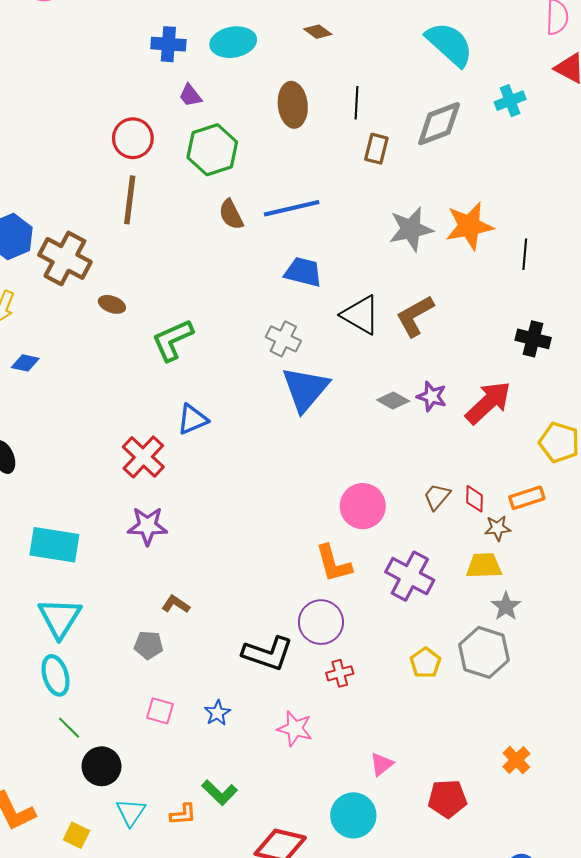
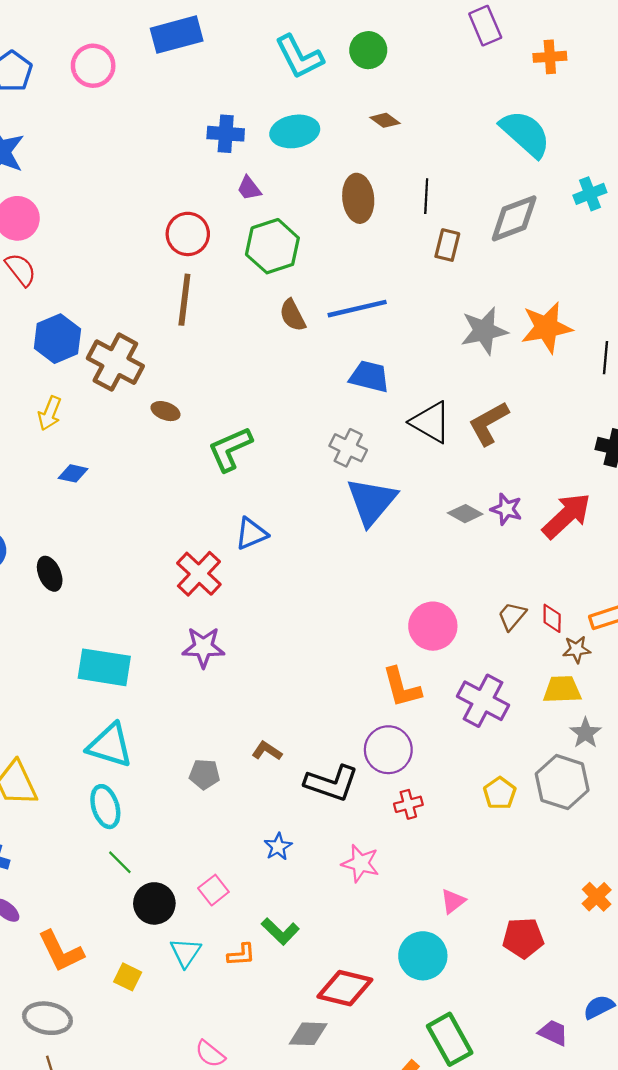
brown L-shape: (176, 604) -> (267, 751), moved
cyan triangle: (60, 618) -> (110, 745), turned -45
pink square: (160, 711) -> (213, 890), moved, turned 36

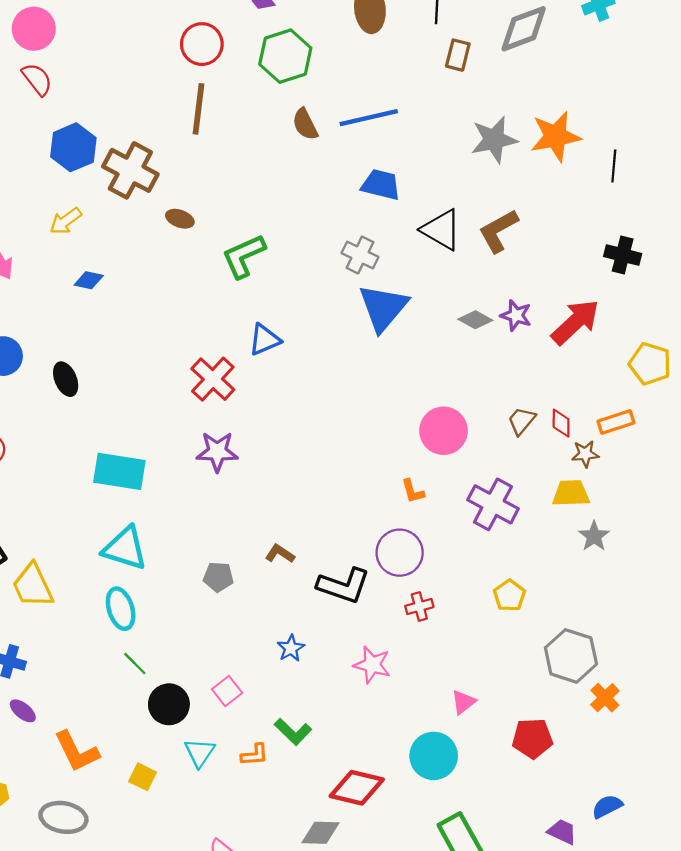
yellow arrow: (50, 413) -> (66, 221), turned 32
orange L-shape: (402, 687) -> (413, 491), size x0.6
gray hexagon: (562, 782) -> (571, 656), moved

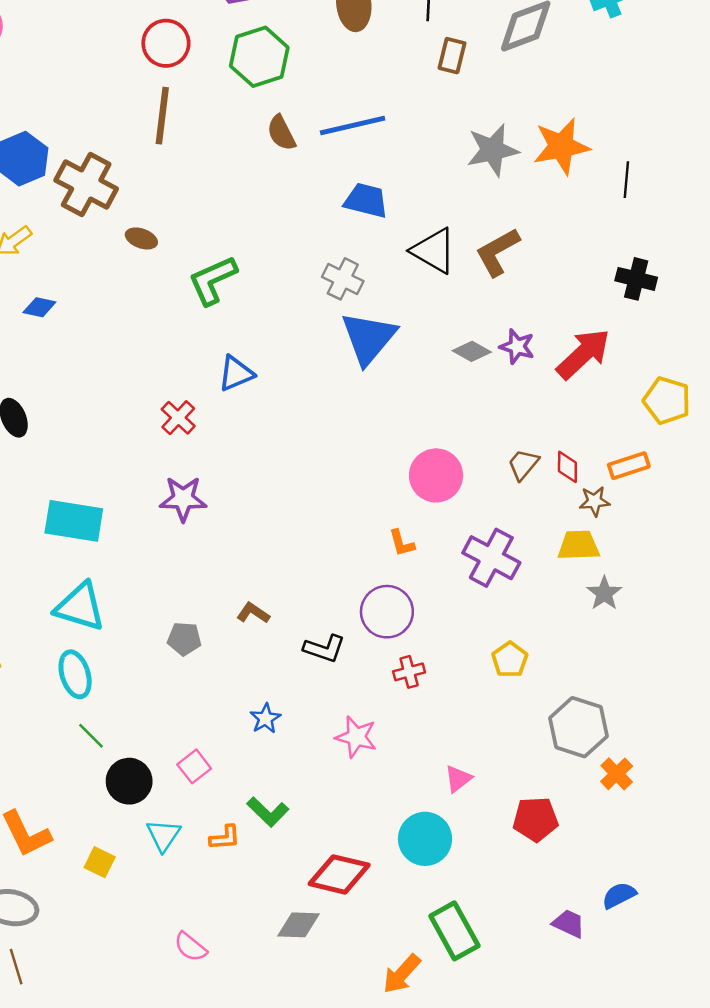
red cross: (213, 379) -> (178, 418), size x0.7
black L-shape: (344, 586) -> (324, 649), size x0.7

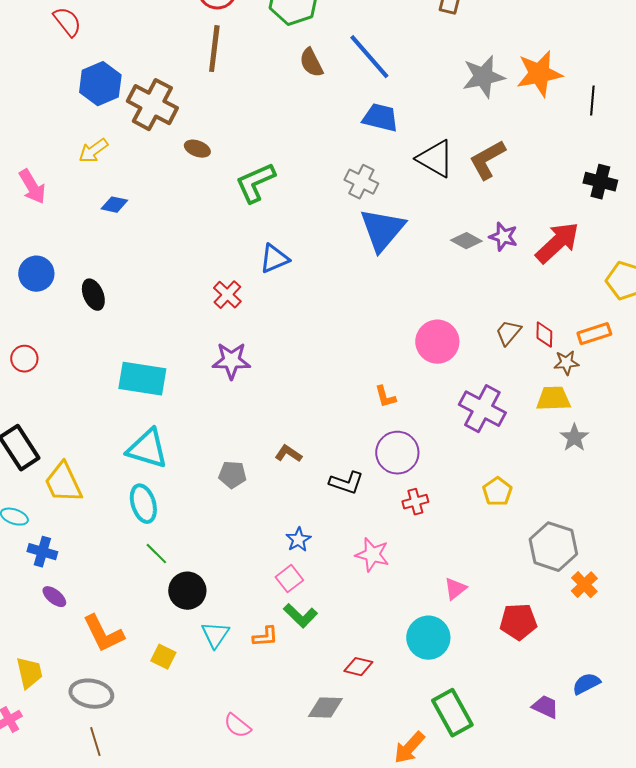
blue line: (353, 126) -> (369, 57), turned 62
orange L-shape: (402, 543) -> (385, 397), moved
pink square: (194, 766) -> (289, 579), moved
red diamond: (339, 874) -> (358, 667), size x0.6

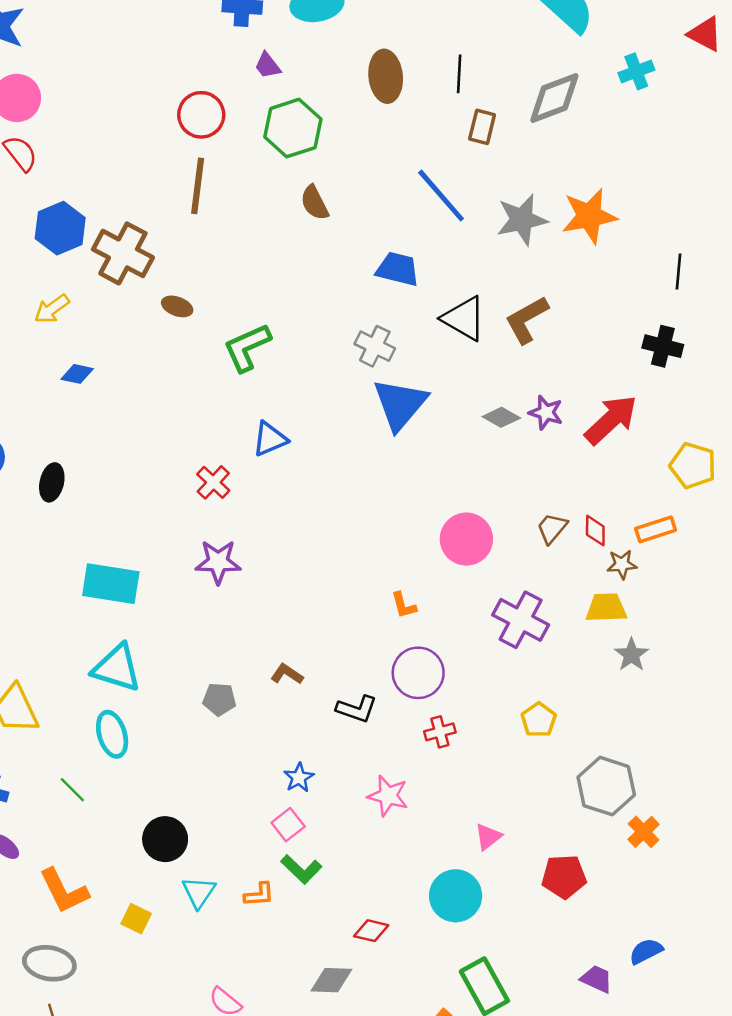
blue line: (369, 57) -> (441, 196), moved
black line: (592, 101) -> (678, 271), moved
black ellipse: (93, 295) -> (52, 482), turned 36
green line: (156, 554) -> (72, 790), moved

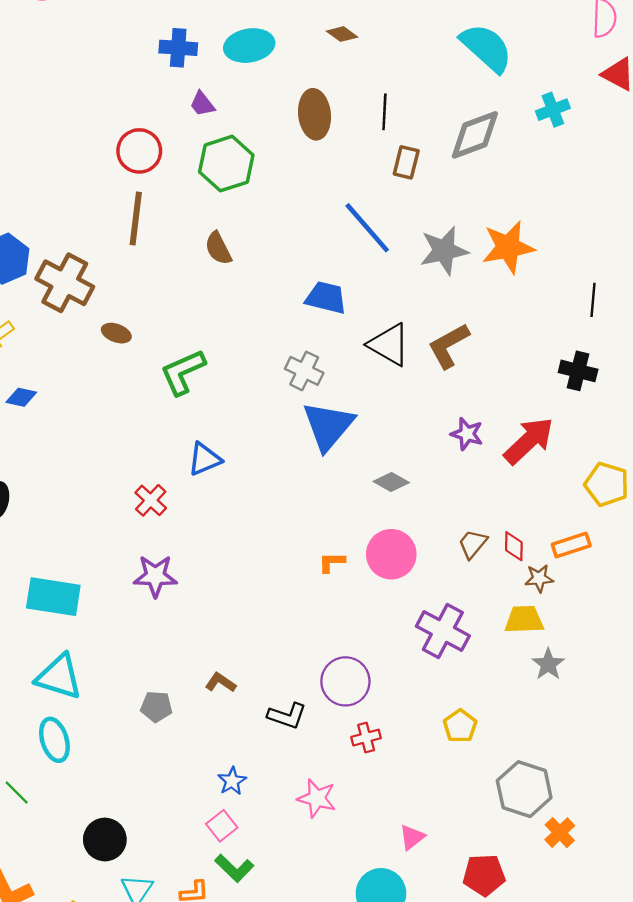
brown semicircle: (315, 203) -> (218, 248), moved
gray diamond: (501, 417) -> (391, 482), moved
orange L-shape: (404, 605) -> (332, 562), moved, turned 104

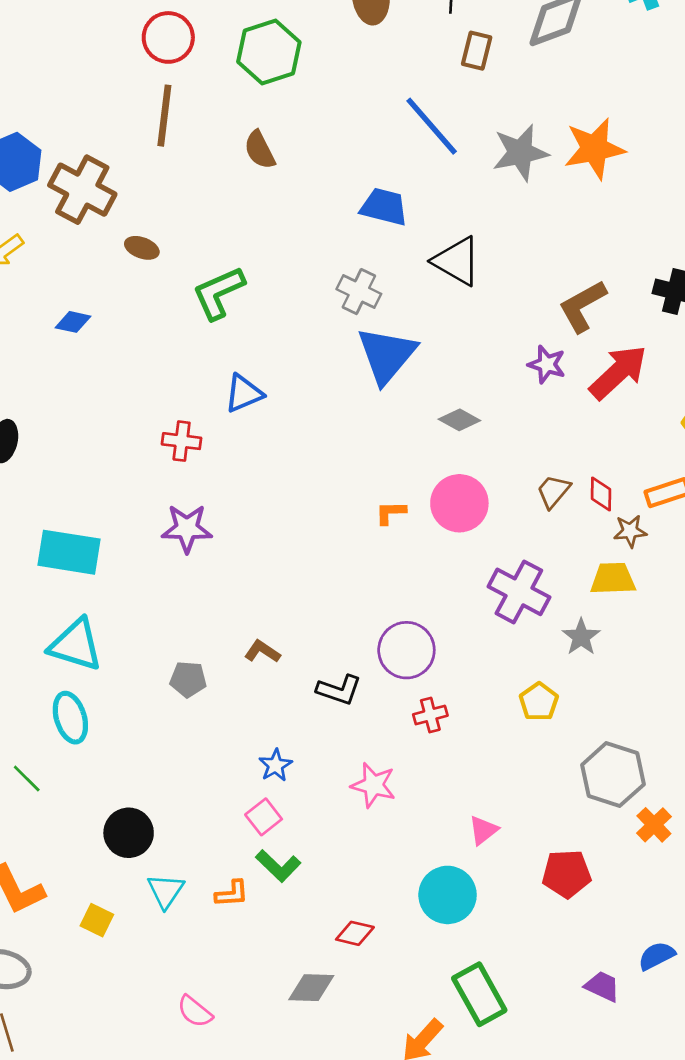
brown L-shape: (449, 346) -> (582, 306), moved
blue diamond: (21, 397) -> (73, 322), moved
red cross: (151, 500) -> (182, 441), turned -36
gray star: (548, 664) -> (581, 637), moved

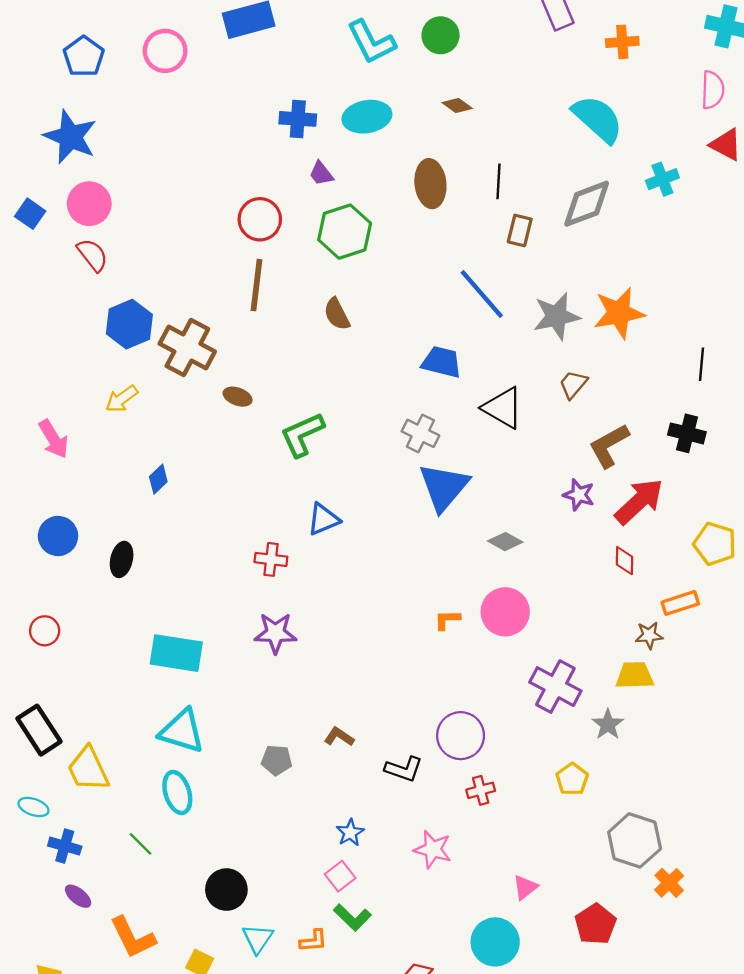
blue diamond: (73, 322) -> (158, 479), moved, turned -56
brown trapezoid: (553, 491) -> (573, 384), moved
red diamond: (601, 494) -> (625, 561), moved
red pentagon: (567, 874) -> (596, 924), turned -30

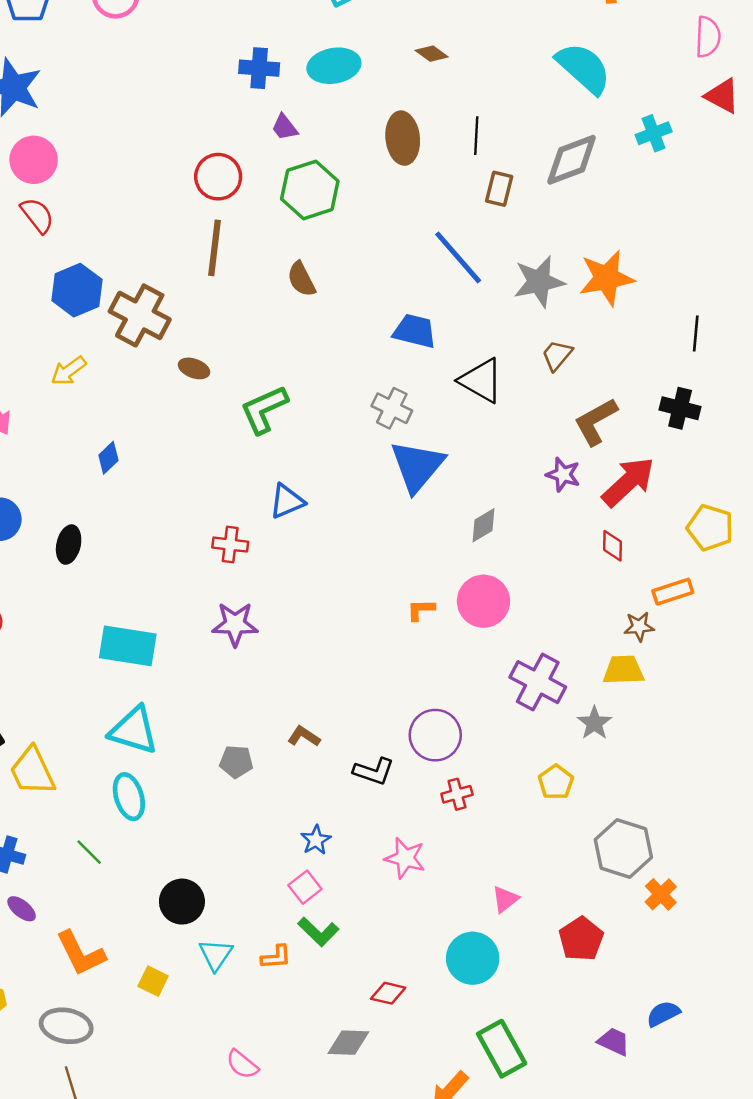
gray diamond: (505, 542) -> (483, 525), turned -60

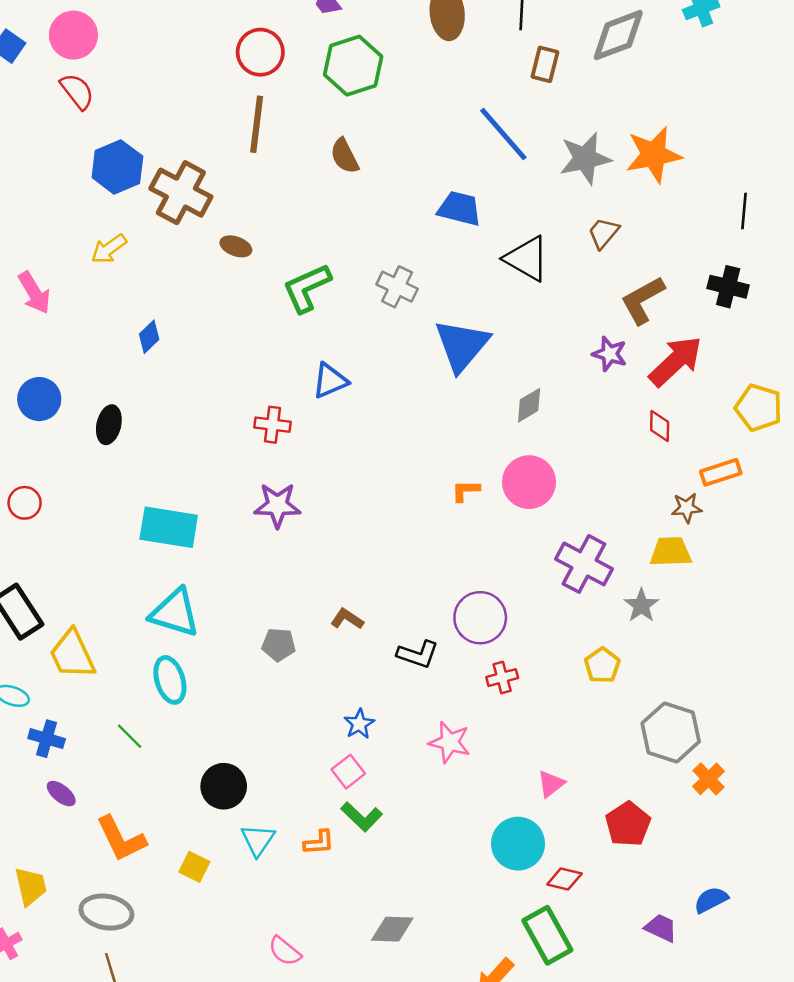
gray cross: (392, 408) -> (397, 287), moved
red diamond: (388, 993) -> (564, 879), moved

